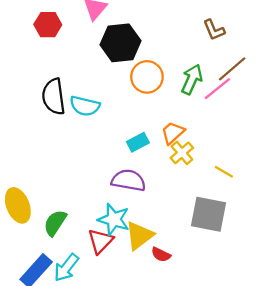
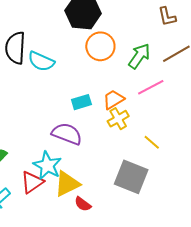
pink line: (217, 89) -> (151, 87), moved

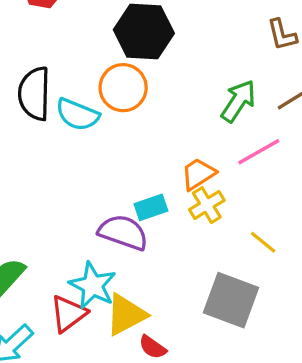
orange circle: (100, 46) -> (123, 88), moved
cyan rectangle: (81, 102) -> (151, 207), moved

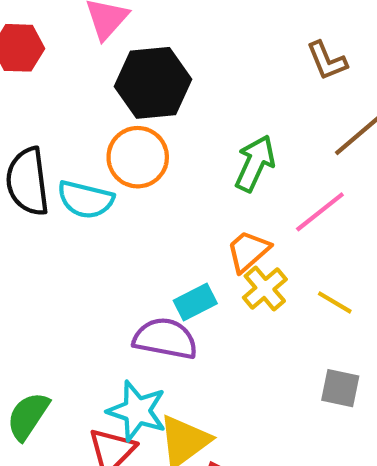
green arrow: (238, 101) -> (255, 163), moved
yellow line: (263, 242) -> (335, 302), moved
gray square: (231, 300) -> (340, 388), moved, size x0.6

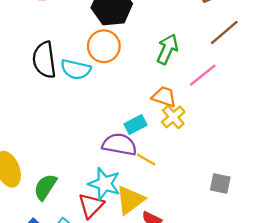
orange trapezoid: (248, 251) -> (164, 97), turned 60
yellow line: (335, 302) -> (146, 159), moved
gray square: (340, 388) -> (220, 183), moved

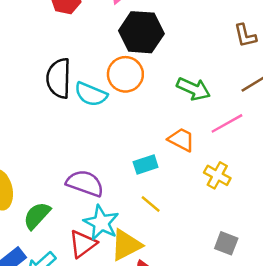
green arrow: (167, 49) -> (193, 89), turned 80
yellow cross: (173, 117) -> (217, 175), moved, turned -30
purple semicircle: (119, 144) -> (85, 183), moved

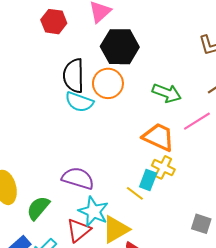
black semicircle: (59, 78) -> (74, 76), moved
orange trapezoid: (181, 140) -> (159, 137), size x1.4
cyan rectangle: (146, 164) -> (148, 180), moved, turned -48
yellow cross: (217, 175) -> (163, 167), moved

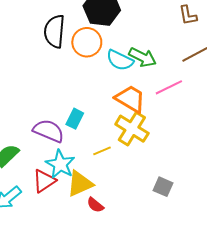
cyan semicircle: (79, 102) -> (120, 60), moved
yellow cross: (163, 167) -> (132, 129), size x1.5
cyan rectangle: (148, 180) -> (75, 119), moved
yellow line: (135, 193) -> (102, 151), turned -66

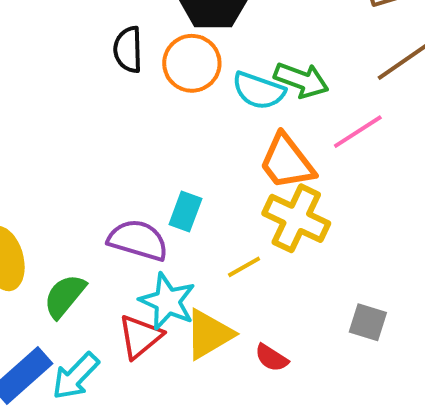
black semicircle: (54, 31) -> (128, 50), size x0.7
orange trapezoid: (130, 99) -> (287, 162), turned -152
red semicircle: (95, 205) -> (272, 358), moved

